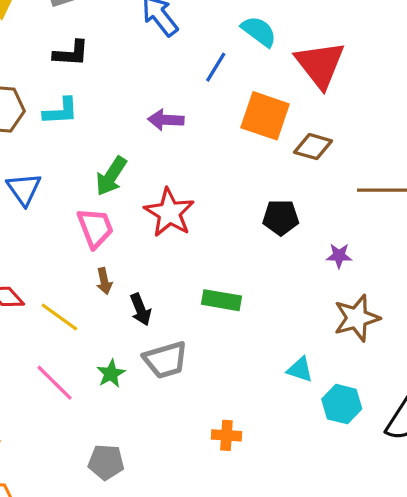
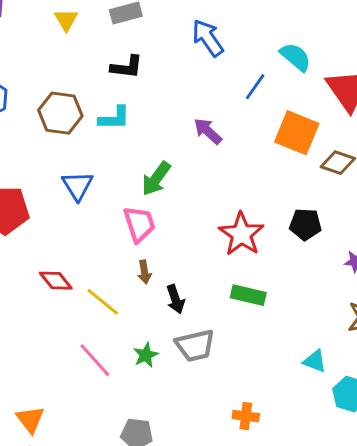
purple arrow: (166, 120) -> (208, 131), turned 36
red star: (169, 213) -> (241, 234), moved

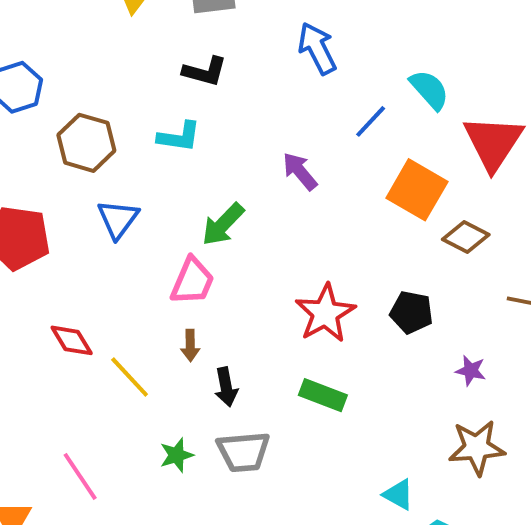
brown hexagon: (60, 113) -> (86, 143), moved
pink trapezoid: (139, 224) -> (192, 281), turned 33
pink line: (95, 360) -> (80, 476), moved

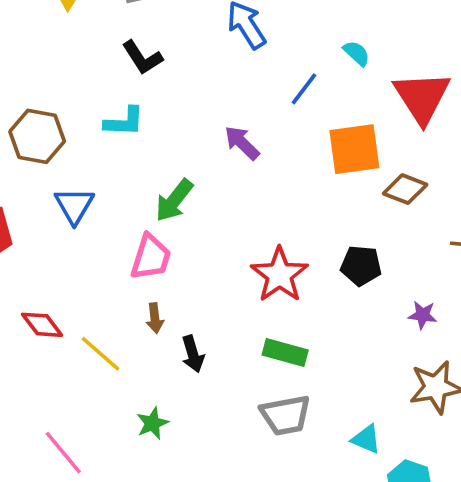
black L-shape: (205, 71) -> (142, 58), turned 48
cyan semicircle: (429, 90) -> (357, 53), size x0.7
orange square: (417, 190) -> (354, 149), turned -32
gray trapezoid: (243, 452) -> (286, 415), moved

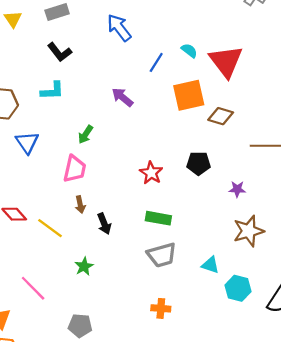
cyan semicircle: (357, 53) -> (189, 51), moved
green arrow: (174, 200) -> (86, 134), size x0.7
red star: (279, 275) -> (151, 173), size x0.7

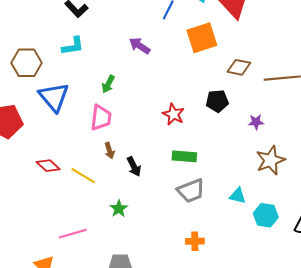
brown diamond: (221, 116) -> (239, 67), moved
blue triangle: (27, 142) -> (54, 97), size x1.4
pink line: (33, 288) -> (73, 234), turned -56

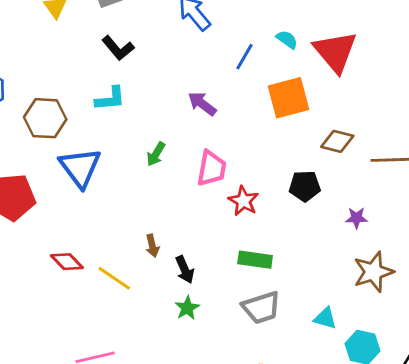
pink trapezoid: (101, 118) -> (212, 168), moved
green star: (119, 209) -> (187, 308), moved

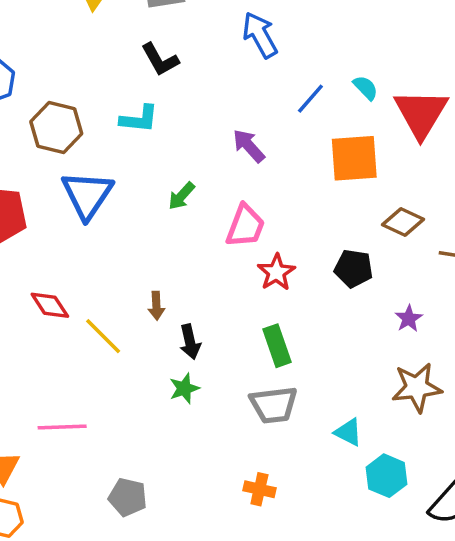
purple star: (356, 218) -> (409, 319), turned 30
green rectangle: (255, 260) -> (277, 346), turned 52

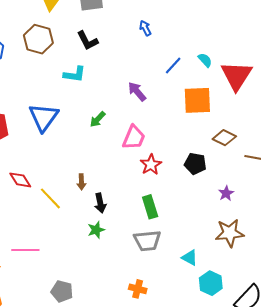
blue arrow: (260, 35) -> (145, 28), size x0.6
brown hexagon: (56, 128) -> (38, 39), moved

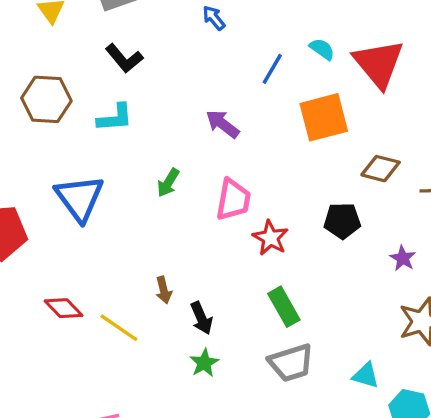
brown hexagon: (38, 39) -> (46, 99), moved

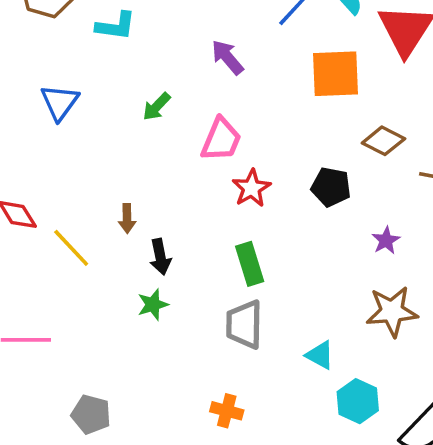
blue triangle: (79, 198) -> (60, 102), size x0.7
gray trapezoid: (291, 363) -> (244, 324), turned 96

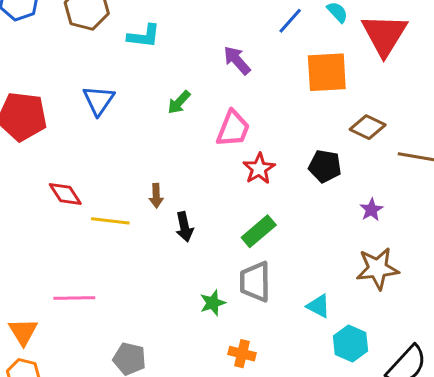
yellow line: (71, 248) -> (110, 221), turned -39
green rectangle: (250, 264) -> (259, 231), turned 68
green star: (153, 305) -> (213, 303), moved

